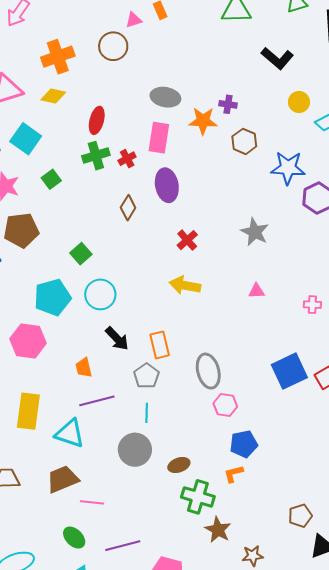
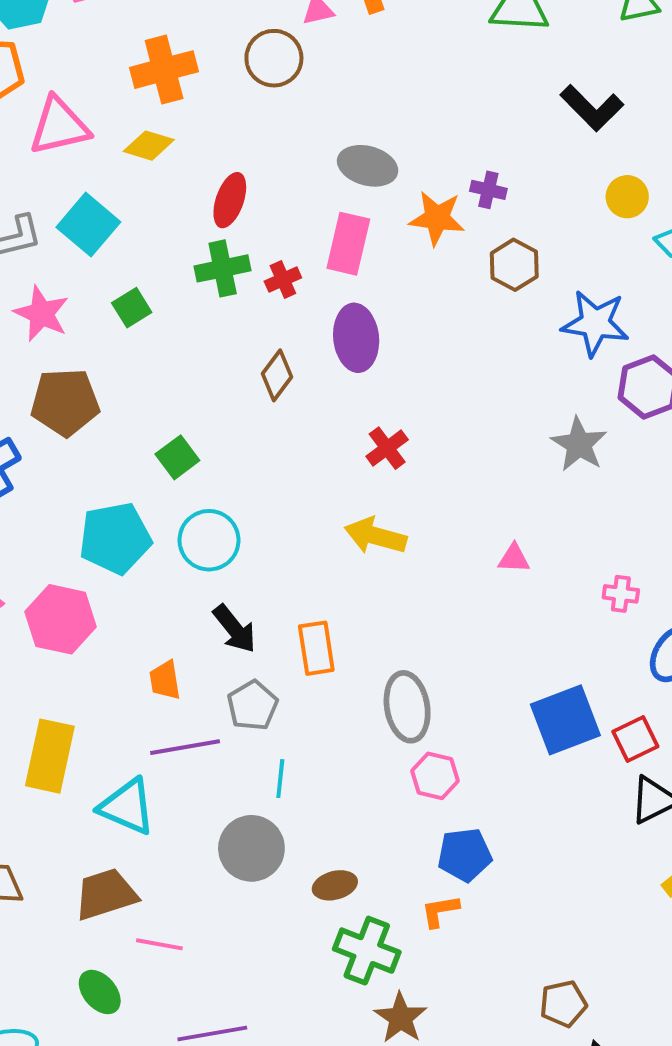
gray star: (255, 232) -> (579, 444), moved
gray pentagon: (146, 376) -> (253, 706), moved
green ellipse: (74, 538) -> (100, 992), moved

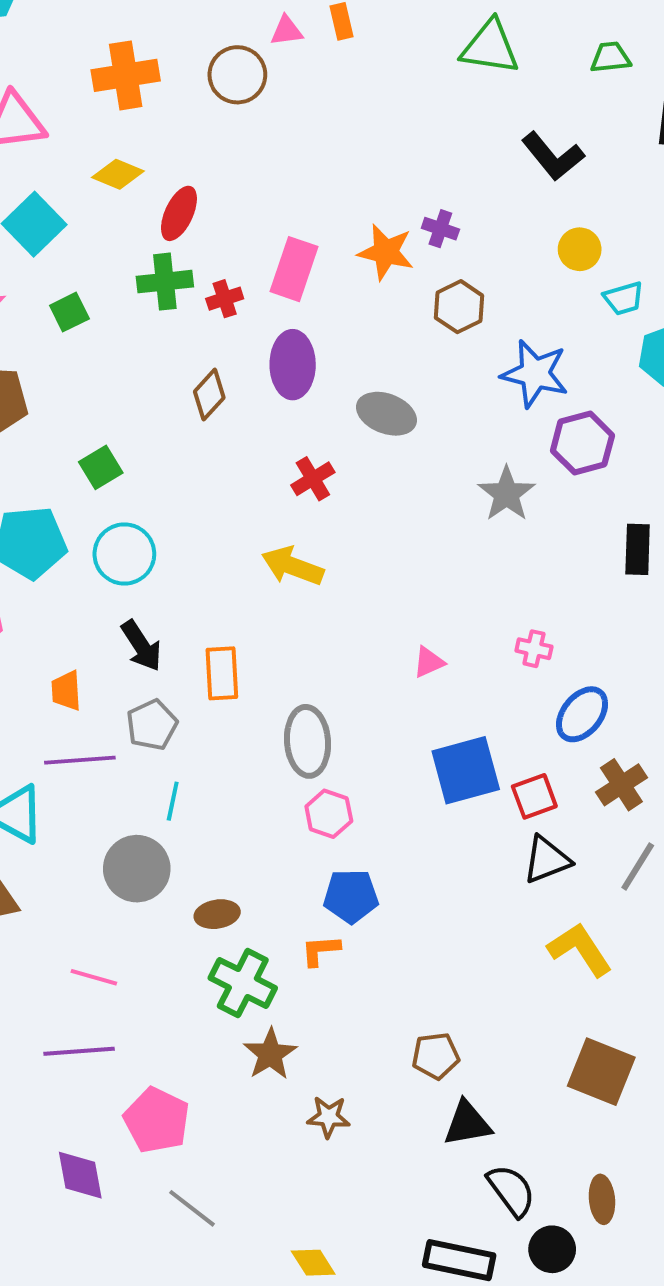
yellow diamond: (149, 146) -> (118, 174), moved
gray ellipse: (368, 166) -> (386, 414), moved
pink triangle: (514, 558) -> (429, 662), moved, turned -32
pink line: (159, 944) -> (94, 977), moved

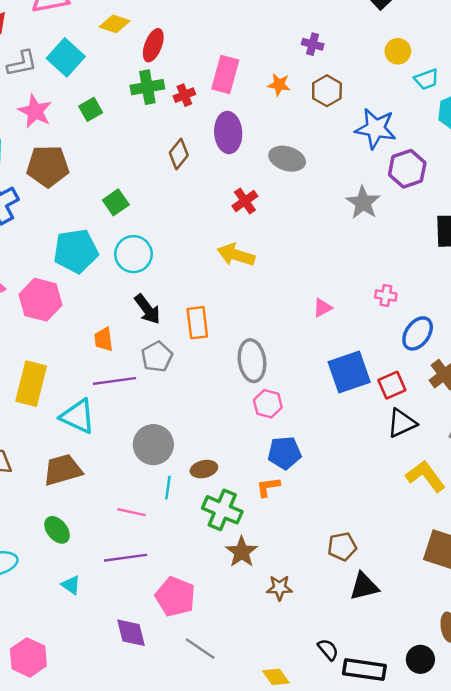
orange star: (386, 252) -> (279, 85), moved, size x0.7
cyan line: (173, 801) -> (168, 488), moved
black semicircle: (511, 1191) -> (328, 650), moved, size x0.7

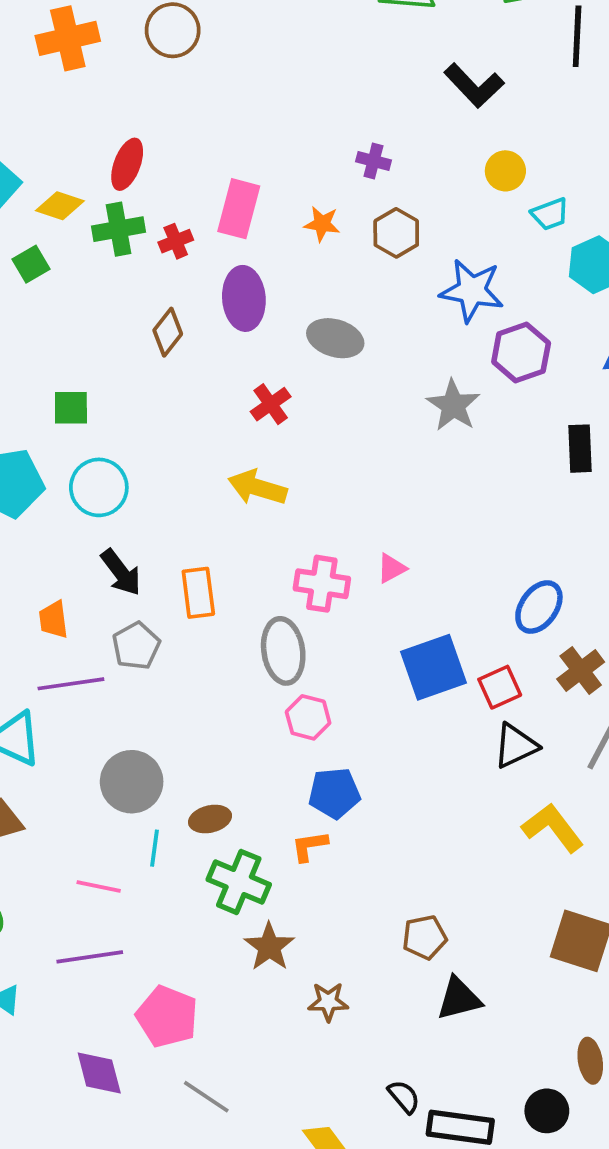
yellow diamond: (115, 24) -> (60, 206), moved
green square: (116, 202) -> (71, 408), turned 35
pink cross: (386, 296) -> (322, 584), moved, size x1.6

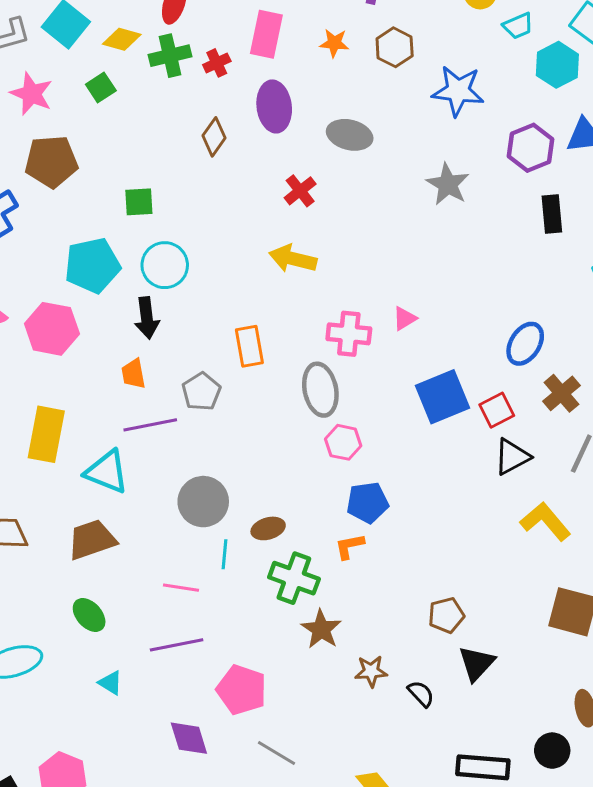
purple hexagon: (521, 353) -> (531, 148), moved
black arrow: (121, 572) -> (147, 318), moved, turned 33
black triangle: (459, 999) -> (477, 663), turned -30
black semicircle: (404, 1097) -> (421, 694), moved

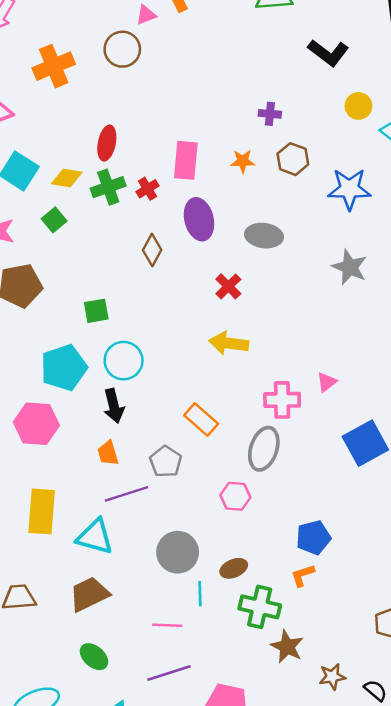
orange rectangle: (249, 346) -> (201, 420), turned -32
gray ellipse: (320, 390) -> (264, 449), turned 36
pink hexagon: (343, 442) -> (235, 496), moved

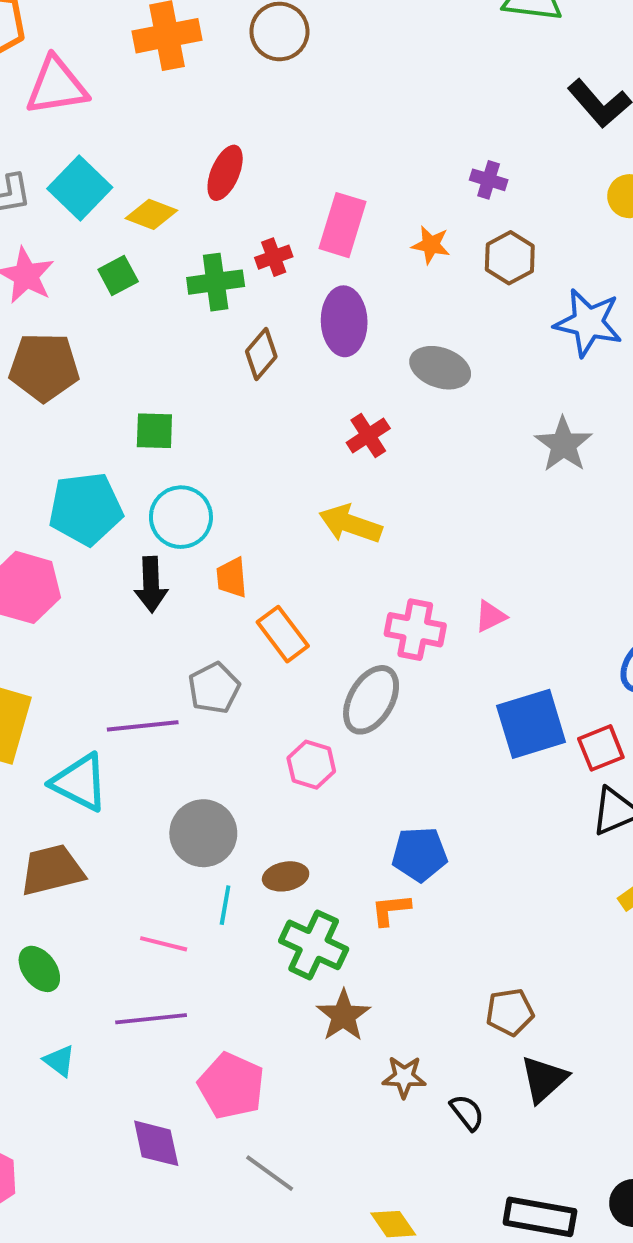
green cross: (108, 187) -> (216, 282), moved
orange trapezoid: (108, 453) -> (232, 578), moved

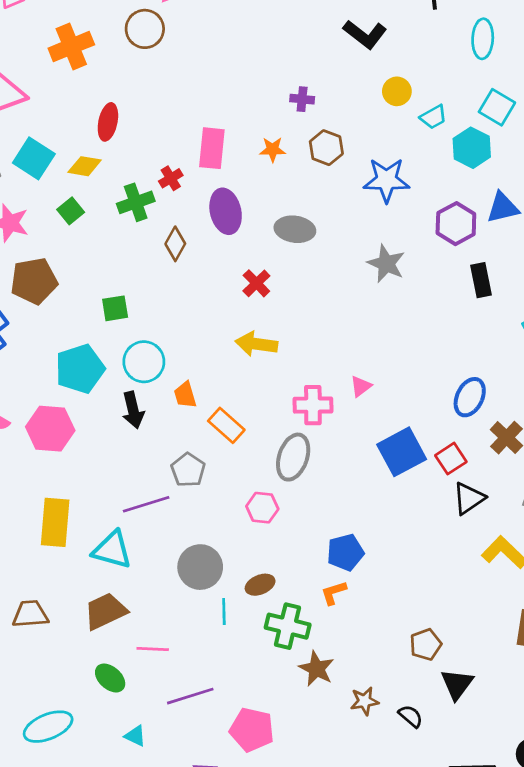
red ellipse: (225, 173) -> (108, 122), moved
pink line: (164, 944) -> (153, 649), moved

